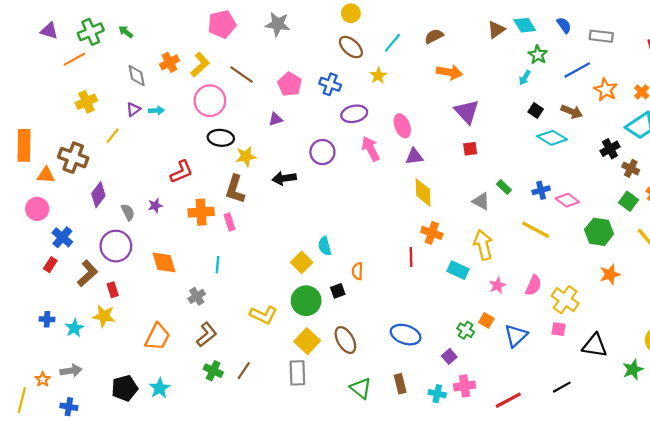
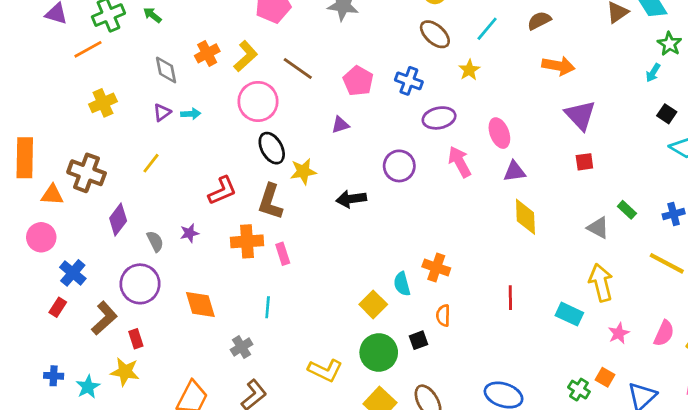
yellow line: (113, 136) -> (151, 163), moved
black ellipse: (221, 138) -> (272, 148), turned 55
brown L-shape: (235, 189) -> (270, 202), moved
orange cross: (432, 233) -> (436, 267), moved

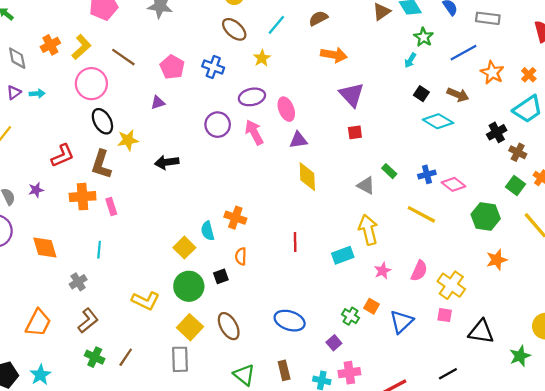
purple ellipse: (439, 118) -> (252, 97), moved
purple circle: (399, 166) -> (218, 125), moved
cyan rectangle: (569, 314) -> (343, 255), turned -45

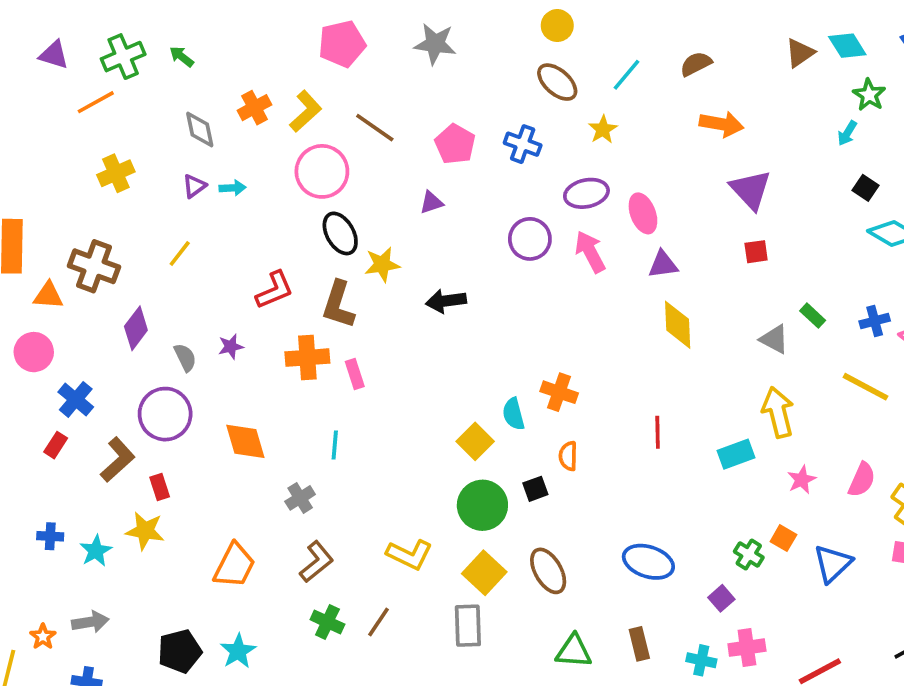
yellow L-shape: (146, 301) -> (410, 554), moved
green triangle: (244, 375) -> (574, 651), turned -35

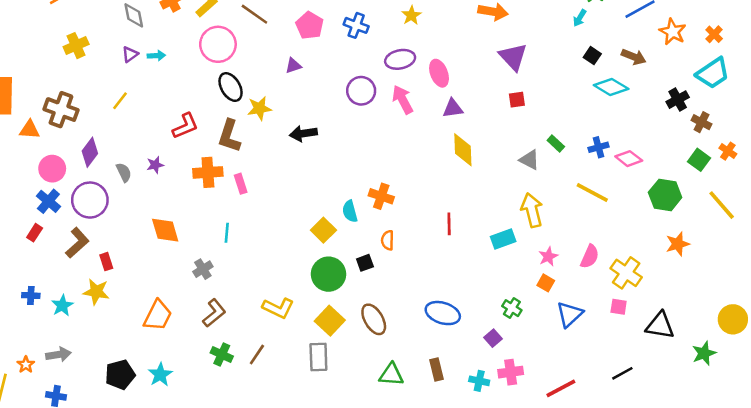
pink circle: (34, 352) -> (52, 169), moved
purple circle: (165, 414) -> (90, 200), moved
orange square: (783, 538) -> (546, 283), moved

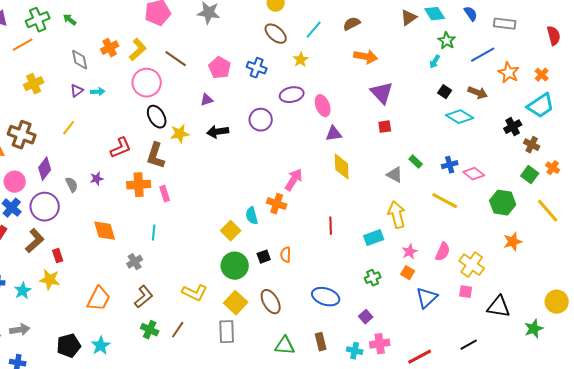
pink arrow: (403, 100) -> (294, 180), moved, turned 60
black arrow: (303, 133) -> (218, 132), moved
orange semicircle: (388, 240) -> (286, 255), moved
green cross: (512, 308) -> (373, 278), moved, turned 35

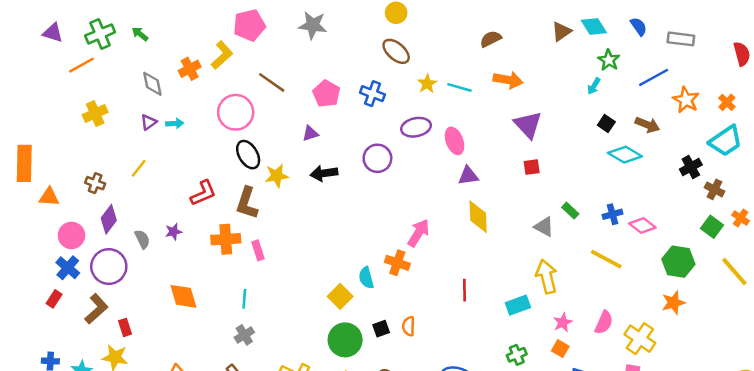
cyan line: (314, 30) -> (460, 87), moved, turned 66
yellow L-shape: (138, 50) -> (222, 55), moved
brown cross: (22, 135) -> (95, 183), moved, size x0.6
orange star: (513, 242) -> (673, 303), moved
gray cross: (135, 262) -> (244, 335), moved

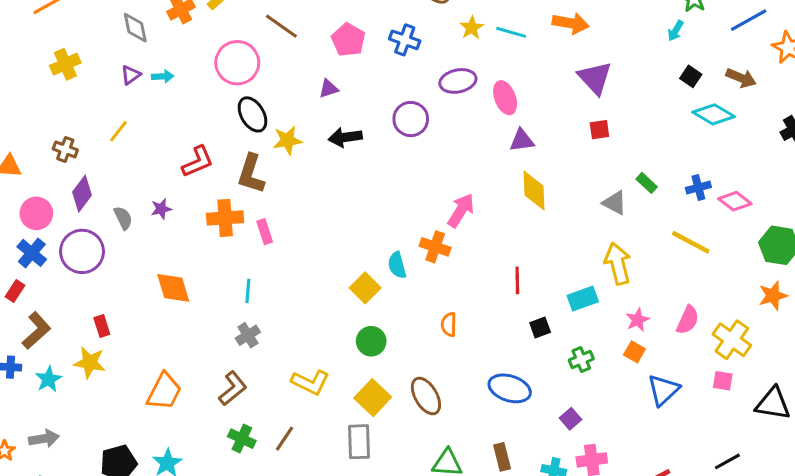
brown L-shape: (96, 309) -> (36, 331), moved
black square: (381, 329) -> (540, 328), moved
green circle: (345, 340) -> (371, 341), size x0.7

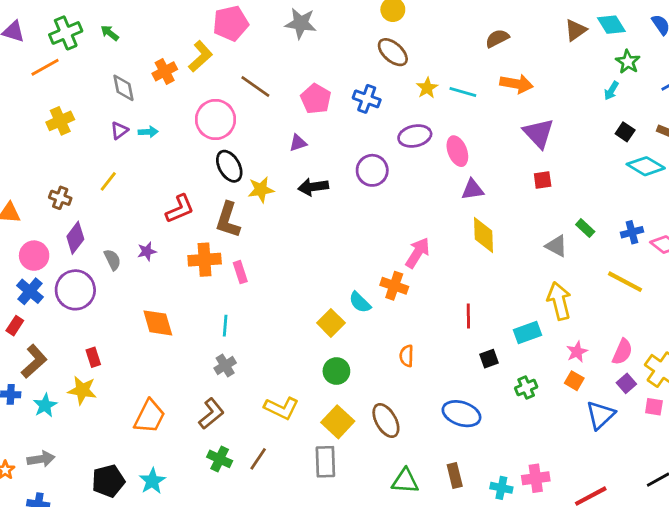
cyan semicircle: (397, 265) -> (360, 302), turned -30
purple square: (571, 419) -> (626, 383), moved

